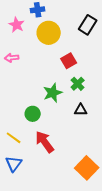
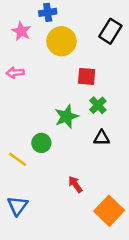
red square: (69, 61) -> (87, 76), turned 35
yellow line: (14, 138) -> (18, 159), moved
red arrow: (45, 142) -> (75, 184), moved, size x0.6

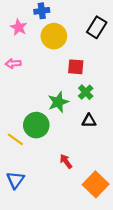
green circle: (41, 143) -> (36, 125), size x1.5

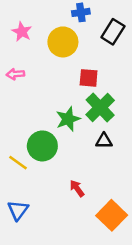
blue cross: (42, 11) -> (81, 12), moved
green cross: (86, 92) -> (100, 107), size x1.6

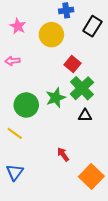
red square: (89, 78) -> (72, 64), turned 35
green circle: (42, 146) -> (26, 105), moved

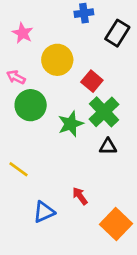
yellow circle: (51, 35) -> (57, 60), moved
pink arrow: (13, 61) -> (16, 77), turned 32
green circle: (26, 105) -> (31, 105), moved
blue triangle: (15, 172) -> (44, 212), moved, turned 30

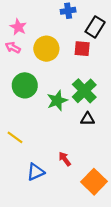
pink arrow: (16, 77) -> (13, 48), moved
red square: (92, 81) -> (82, 49), moved, turned -35

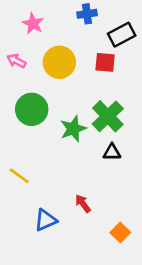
pink star: (18, 27) -> (33, 24), moved
black rectangle: (95, 27) -> (122, 35), turned 30
orange square: (94, 182) -> (120, 233), size x0.6

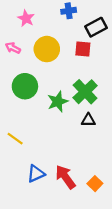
red arrow: (83, 203) -> (65, 177), moved, size x1.6

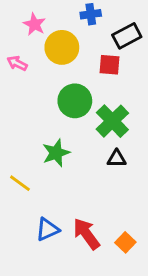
yellow circle: (47, 49) -> (62, 47), moved
green circle: (25, 86) -> (75, 101), moved
green star: (58, 102) -> (56, 153), moved

